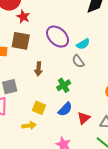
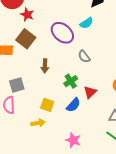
brown square: (21, 41) -> (26, 39), turned 30
cyan semicircle: (83, 44) -> (86, 23), moved
red triangle: (84, 118) -> (90, 92), moved

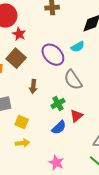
gray semicircle: (84, 57) -> (73, 80), size x1.5
yellow square: (47, 105) -> (22, 122), moved

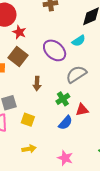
gray semicircle: (73, 80) -> (76, 74), turned 95
red triangle: (76, 116) -> (82, 110), turned 32
yellow arrow: (22, 143) -> (29, 149), moved

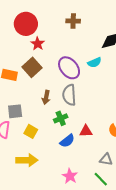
gray semicircle: (76, 74) -> (69, 95), moved, turned -70
green cross: (63, 99) -> (61, 118), moved
yellow arrow: (29, 149) -> (27, 160), size x1.5
pink star: (65, 158) -> (70, 176), moved

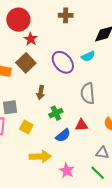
gray semicircle: (69, 95) -> (88, 93), moved
yellow arrow: (27, 160) -> (40, 156), moved

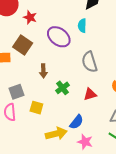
red star: (31, 39) -> (30, 17), moved
cyan semicircle: (88, 56) -> (82, 26), turned 128
blue semicircle: (63, 135) -> (77, 122), moved

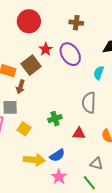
red star: (30, 17) -> (46, 49), moved
cyan semicircle: (82, 26) -> (99, 73), moved
purple ellipse: (59, 37) -> (70, 54), moved
brown arrow: (43, 71) -> (21, 87), moved

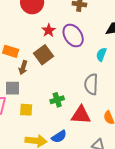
brown square: (31, 65) -> (43, 55), moved
yellow square: (24, 129) -> (26, 110), turned -32
red triangle: (79, 133) -> (81, 115), size x1.5

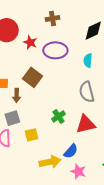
red star: (49, 30) -> (30, 42), moved
purple ellipse: (73, 36) -> (55, 50), turned -40

